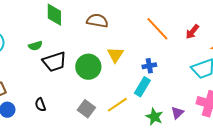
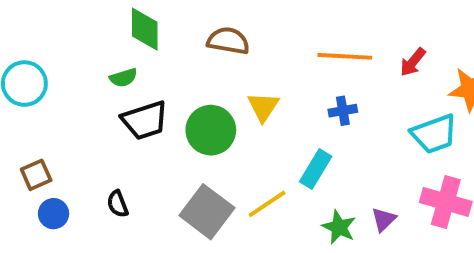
orange line: (157, 29) -> (345, 56), turned -44
green semicircle: (35, 46) -> (123, 78), moved
blue cross: (149, 66) -> (343, 111), moved
gray square: (86, 109) -> (207, 212), size x1.5

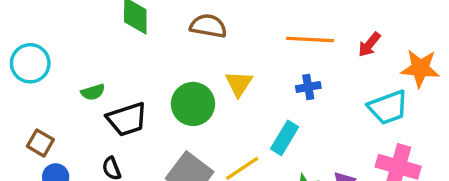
green semicircle: (123, 78) -> (93, 92), moved
black trapezoid: (145, 120) -> (127, 119), moved
brown square: (36, 175) -> (40, 143), turned -36

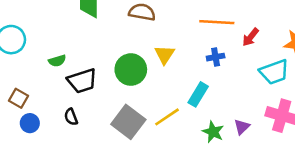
red arrow: (369, 45) -> (251, 37), moved

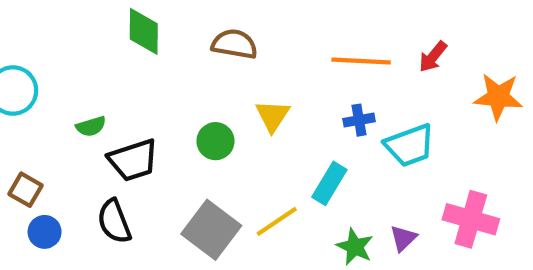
red arrow: (251, 37) -> (433, 57), moved
green circle: (131, 70) -> (215, 141), size x0.7
cyan trapezoid: (274, 72) -> (410, 145), moved
black semicircle: (71, 117) -> (114, 221), size x1.5

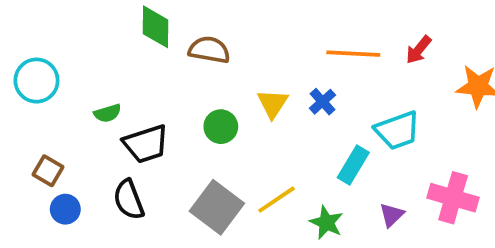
brown semicircle: (234, 44) -> (209, 50), moved
blue cross: (359, 120) -> (323, 102), moved, turned -32
cyan rectangle: (329, 183) -> (353, 165), moved
green star: (355, 247) -> (326, 223), moved

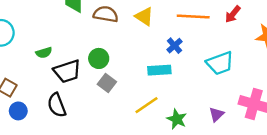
yellow triangle: (273, 104) -> (144, 16), moved, turned -30
green circle: (221, 127) -> (99, 58), moved
cyan rectangle: (353, 165) -> (159, 70), moved, turned 55
gray square: (217, 207) -> (107, 83), moved, size x0.6

